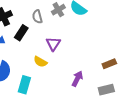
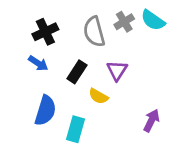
gray semicircle: (37, 17) -> (94, 32), size x1.5
black rectangle: (21, 33) -> (77, 72), moved

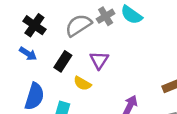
black cross: (45, 32) -> (34, 25), turned -30
gray semicircle: (94, 32) -> (78, 25), turned 72

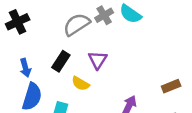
black cross: (34, 25) -> (18, 22), moved, turned 30
blue arrow: (28, 54) -> (25, 68), moved, turned 42

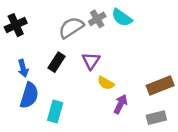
yellow semicircle: (81, 83) -> (106, 83), moved
brown rectangle: (171, 86) -> (160, 86), size x1.5

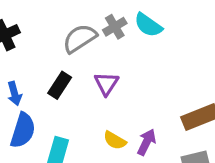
yellow semicircle: (106, 83) -> (115, 140), moved

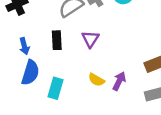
black rectangle: (60, 85) -> (57, 40), turned -36

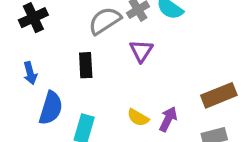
purple triangle: (90, 39) -> (141, 51), moved
blue arrow: (24, 46) -> (30, 73), moved

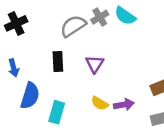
purple triangle: (141, 51) -> (95, 64), moved
purple arrow: (168, 119) -> (124, 105), turned 54

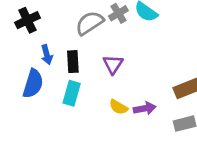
blue arrow: (14, 68) -> (47, 55), moved
blue semicircle: (30, 96) -> (33, 84), moved
cyan rectangle: (57, 112) -> (72, 93), moved

